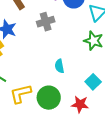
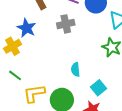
cyan square: (93, 82) -> (99, 88), moved

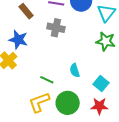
gray cross: (66, 24) -> (56, 28), turned 36
green line: (15, 75) -> (47, 80), moved

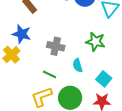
gray cross: (56, 28) -> (56, 46), moved
green star: (106, 41) -> (95, 42), moved

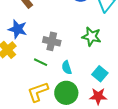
cyan semicircle: (78, 65) -> (67, 67), moved
green line: (50, 74) -> (41, 62), moved

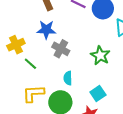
blue star: (18, 29) -> (46, 30), moved, turned -30
green line: (41, 62) -> (30, 64), moved

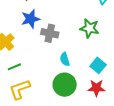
green line: (30, 64) -> (14, 67), moved, turned -48
yellow L-shape: (33, 93) -> (20, 89), moved

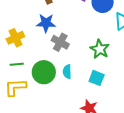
cyan square: (98, 65) -> (97, 78), moved, turned -35
green circle: (65, 85) -> (44, 72), moved

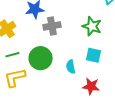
gray cross: (60, 42) -> (52, 26), turned -30
cyan semicircle: (67, 72) -> (71, 67), moved

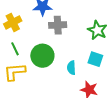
green line: (12, 55) -> (15, 49), turned 72

